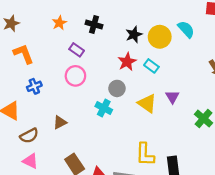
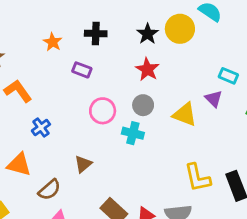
cyan rectangle: (151, 66) -> (228, 76), moved
pink circle: (75, 76) -> (103, 111), moved

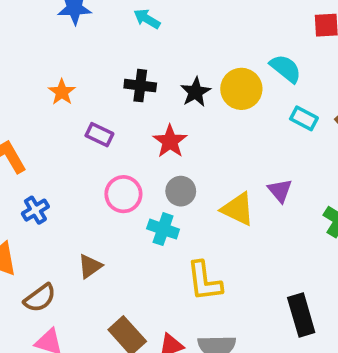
black cross: (96, 33) -> (140, 86), moved
red star: (147, 69) -> (170, 141), moved
cyan rectangle: (228, 76) -> (304, 118), moved
yellow L-shape: (197, 178) -> (204, 281), moved

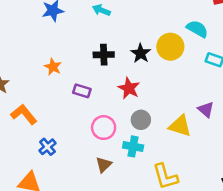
brown triangle: (90, 266) -> (104, 165), moved

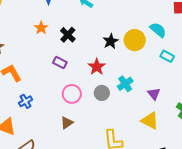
black cross: (104, 55) -> (68, 35), moved, turned 35
orange star: (53, 67) -> (41, 28), moved
yellow triangle: (180, 126) -> (150, 121), moved
cyan cross: (133, 146) -> (125, 84), moved, turned 35

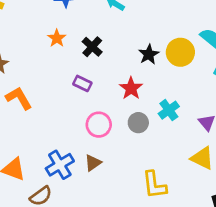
blue cross: (25, 101) -> (60, 165), moved, size x1.5

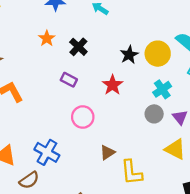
cyan cross: (169, 110) -> (162, 89), moved
gray circle: (138, 123) -> (154, 114), moved
brown triangle: (93, 163) -> (107, 152), moved
blue cross: (60, 165) -> (47, 152), turned -30

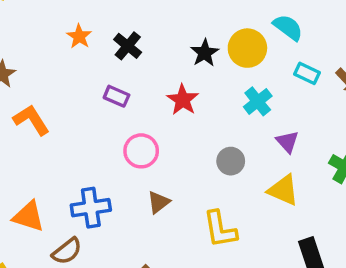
gray circle: (154, 114) -> (231, 161), moved
blue cross: (47, 152) -> (91, 208), turned -35
brown triangle: (107, 152) -> (159, 202), moved

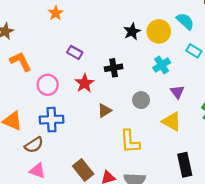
black cross: (128, 46) -> (114, 68), moved, turned 35
red star: (183, 100) -> (85, 83), moved
pink circle: (141, 151) -> (48, 85), moved
brown triangle: (159, 202) -> (105, 110), moved

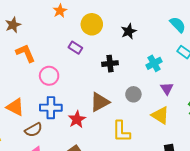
yellow circle: (159, 31) -> (92, 24), moved
red star: (85, 83) -> (77, 119), moved
brown triangle: (105, 110) -> (100, 102), size x1.5

